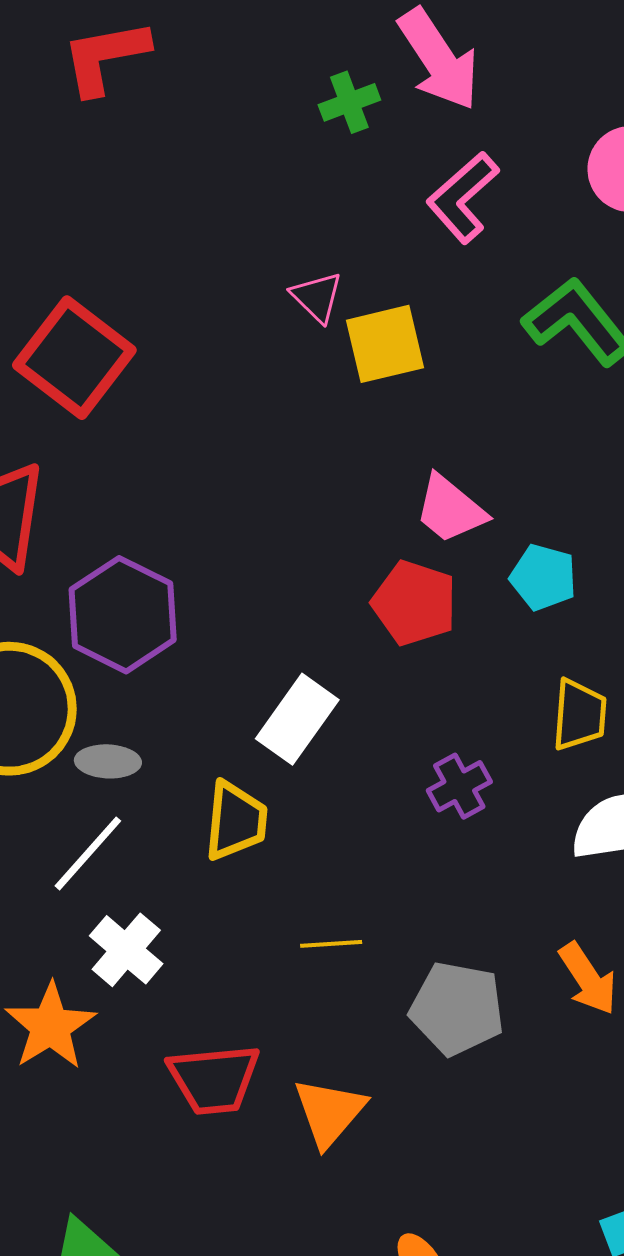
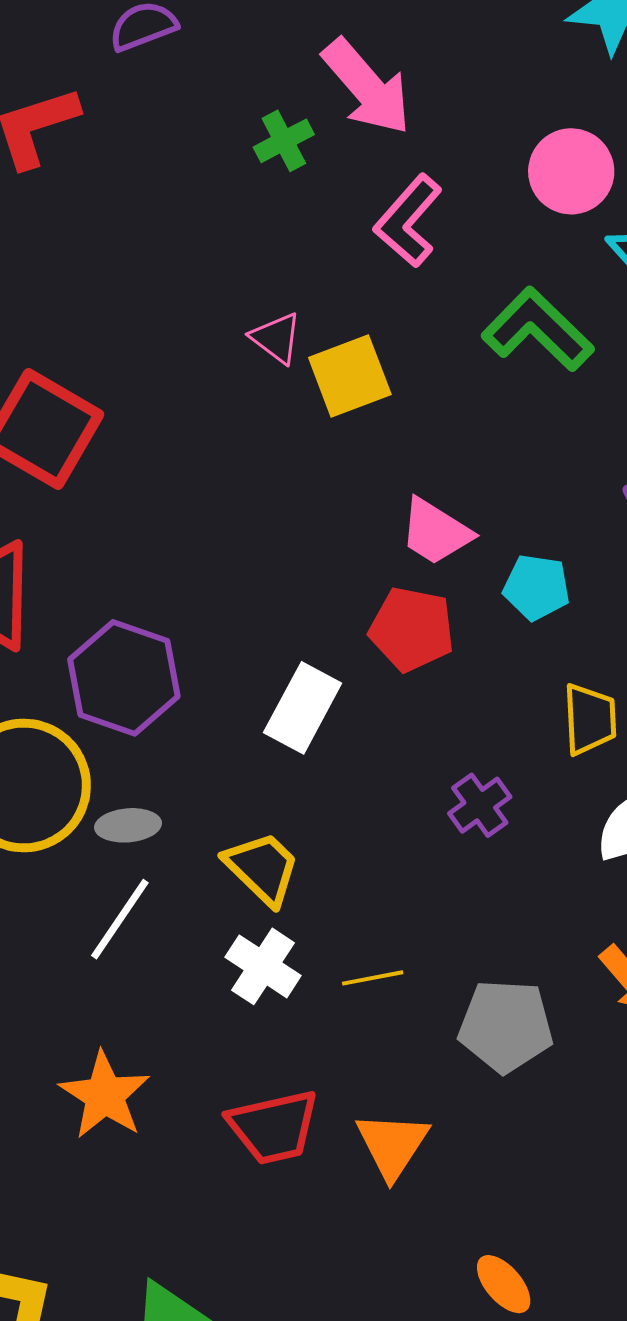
white rectangle: (297, 719) -> (303, 708), moved
yellow trapezoid: (236, 821) -> (262, 868), turned -44
white cross: (126, 950) -> (263, 966), moved

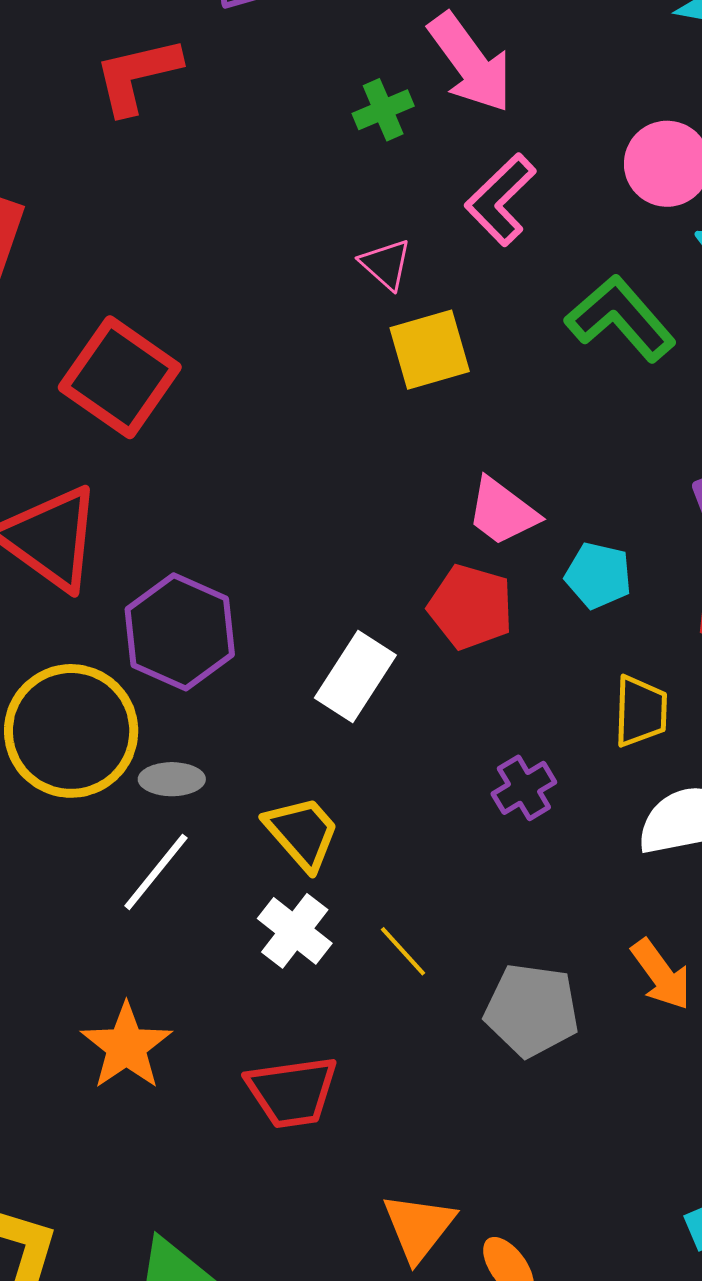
pink triangle: (276, 338) -> (386, 264), moved
yellow line: (373, 978) -> (403, 951), turned 54
orange triangle: (392, 1145) -> (419, 1227), moved

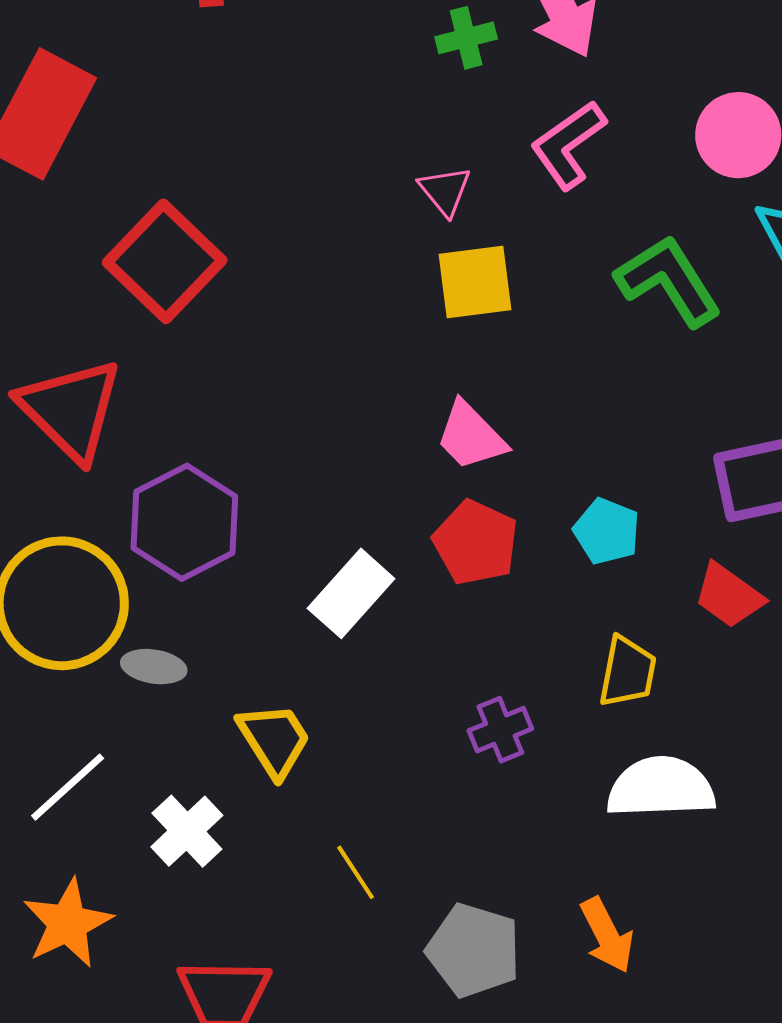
pink trapezoid: (502, 512) -> (471, 436), moved
white line: (156, 872) -> (68, 787), moved
white cross: (295, 931) -> (187, 831), moved

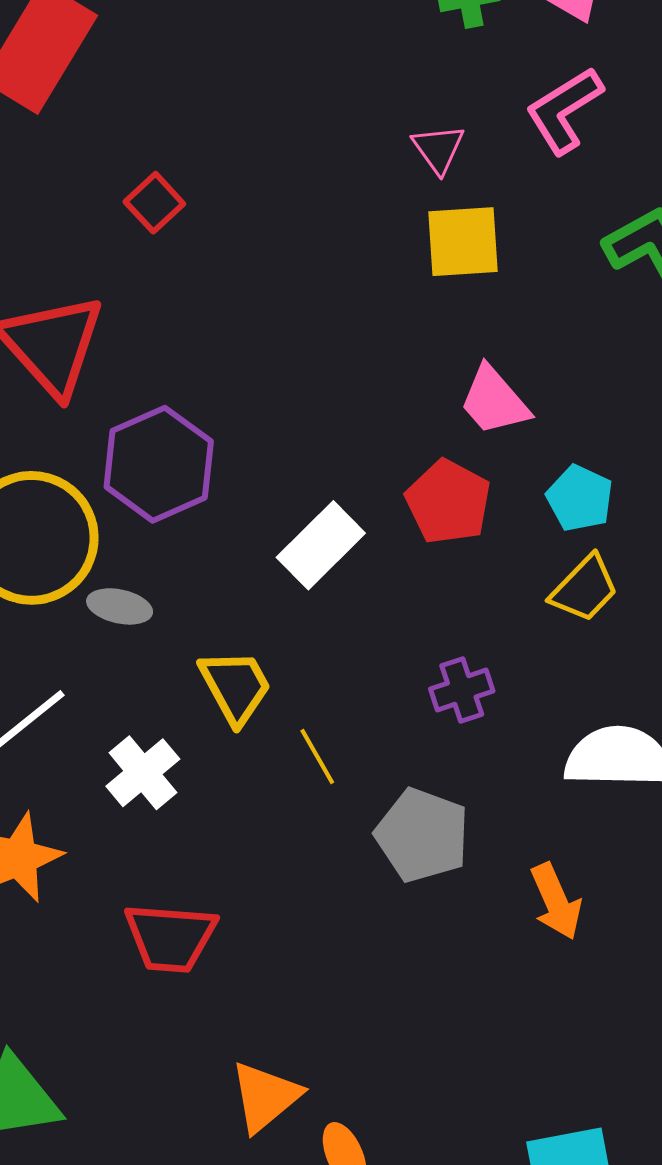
red square: (165, 261) -> (154, 203), size x0.5
pink trapezoid: (471, 436) -> (494, 401), moved
yellow trapezoid: (627, 672) -> (584, 589), moved, turned 30
yellow line: (356, 872) -> (317, 756), moved
gray pentagon: (474, 950) -> (422, 835), moved

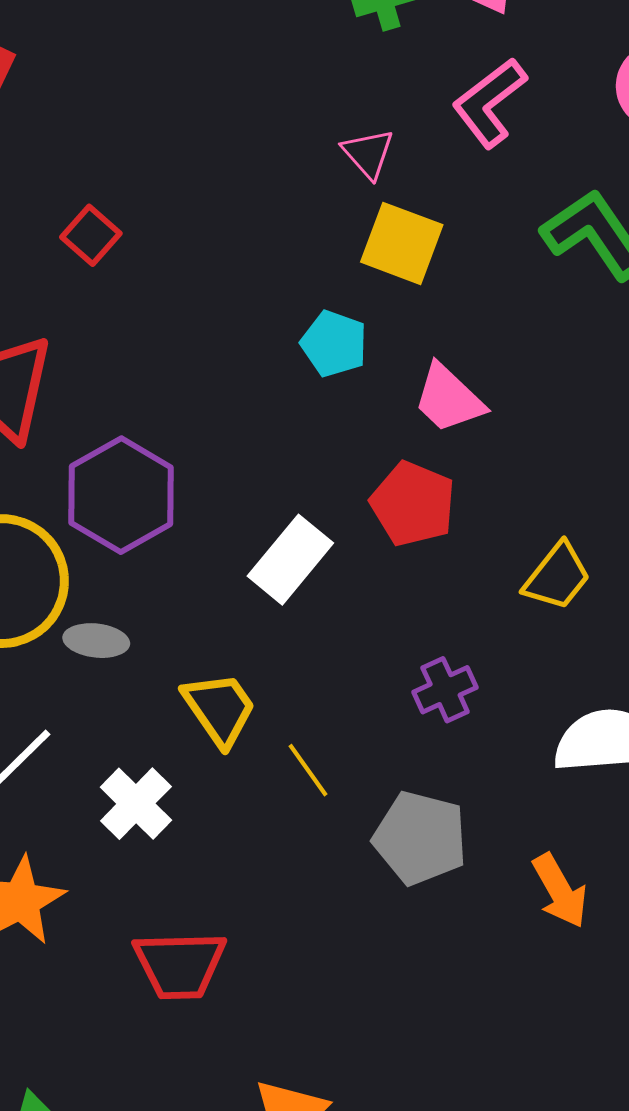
yellow square: (463, 242) -> (402, 243), turned 30
cyan pentagon: (580, 498) -> (334, 344), moved

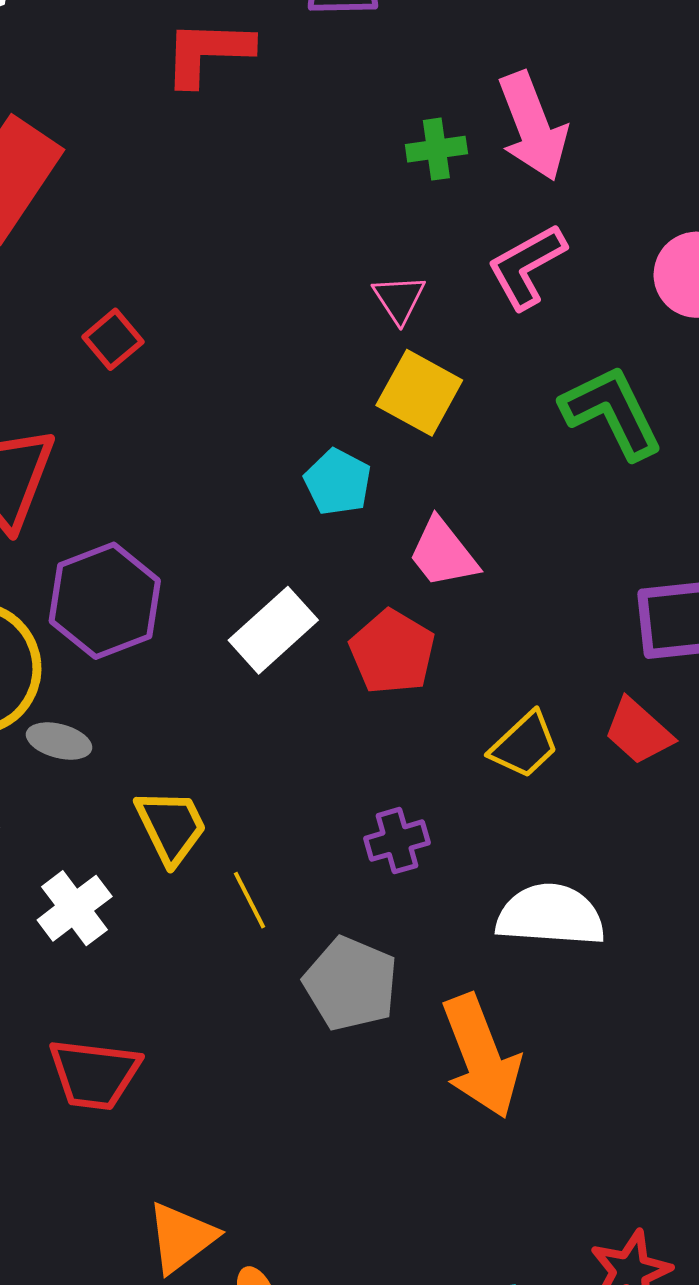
white rectangle: (290, 560) -> (273, 630), moved
orange arrow: (560, 891) -> (481, 1056), size x1.6

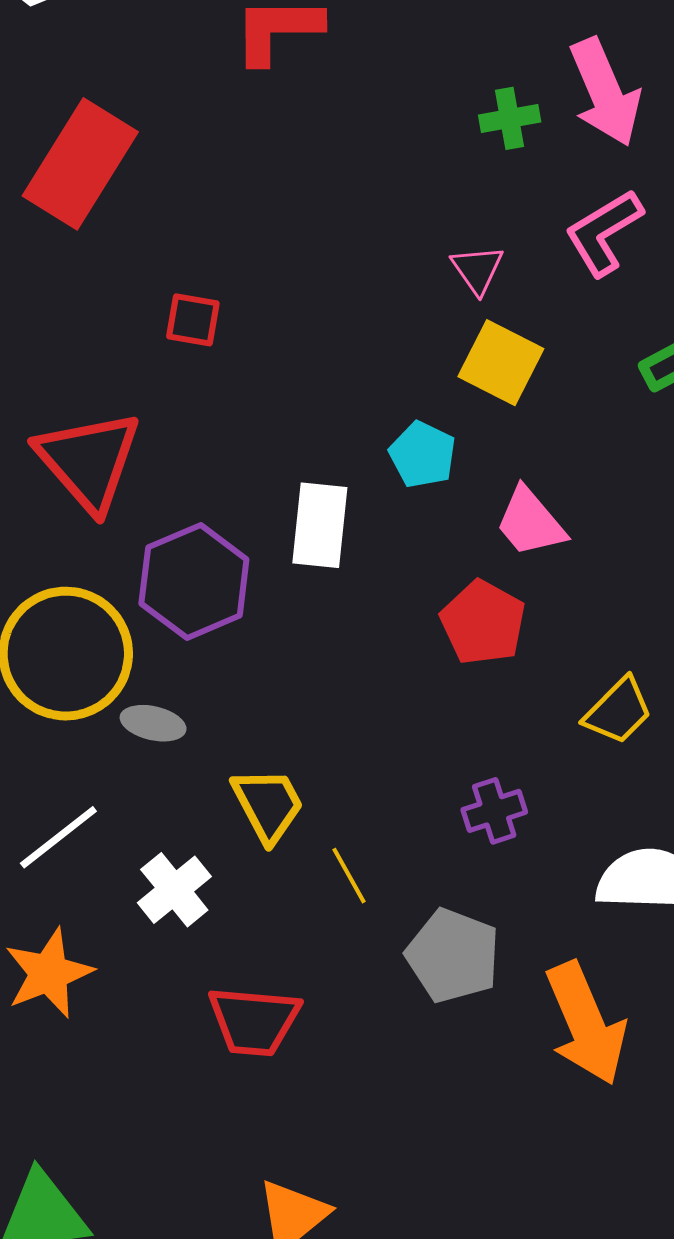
red square: (113, 339) -> (193, 320), turned -38
white rectangle: (273, 630) -> (320, 525), moved, turned -40
red trapezoid: (94, 1074) -> (254, 1021), moved

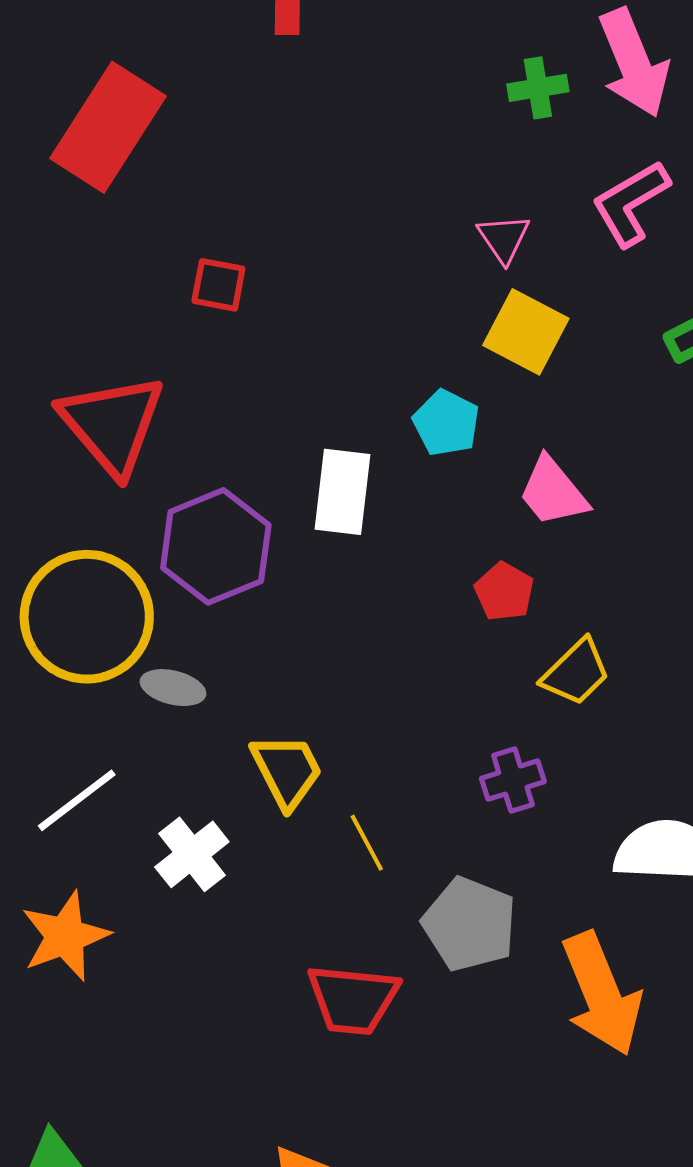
red pentagon: (483, 623) -> (504, 592), size x0.7
yellow trapezoid: (618, 711) -> (576, 672), moved
red trapezoid: (254, 1021) -> (353, 999), moved

